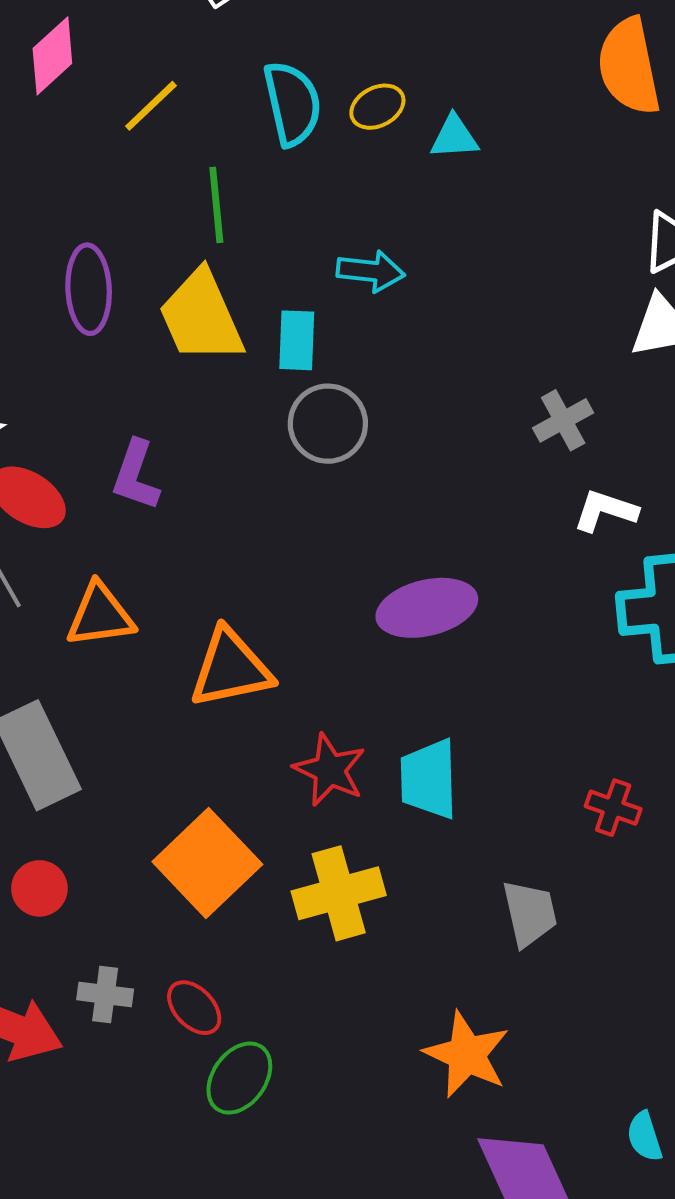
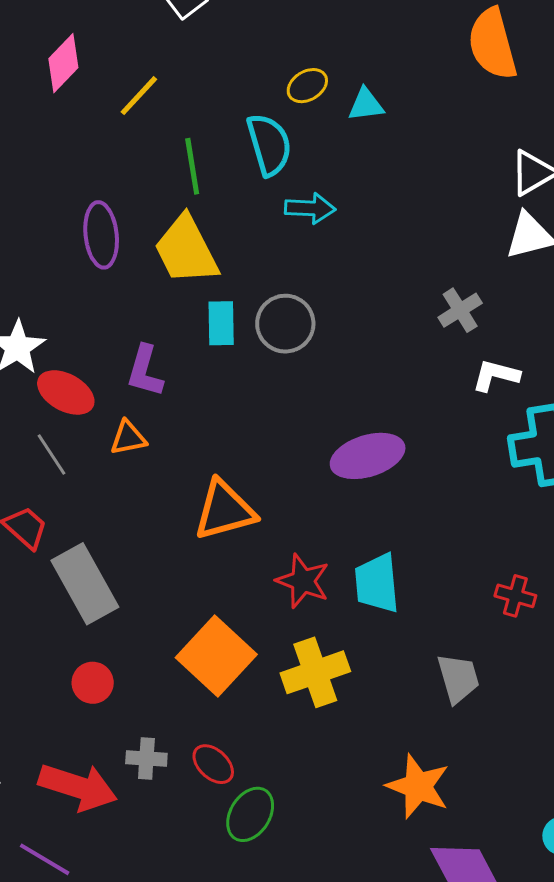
cyan semicircle: (292, 104) -> (269, 145), moved
cyan rectangle: (297, 340) -> (221, 323), moved
orange triangle: (100, 615) -> (128, 438), moved, size x0.7

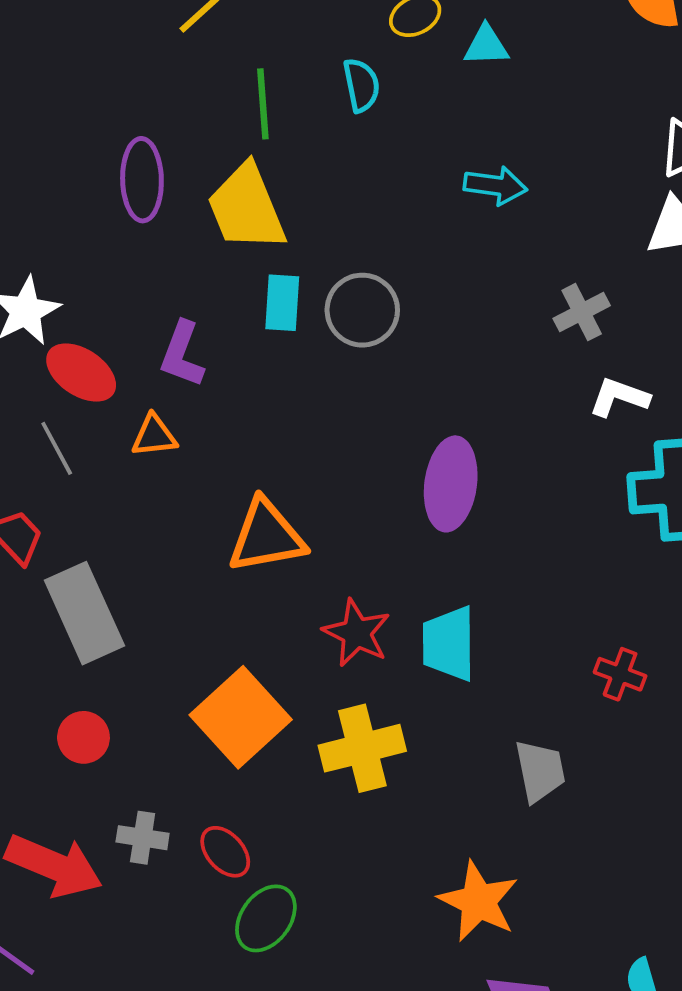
cyan semicircle: (269, 145) -> (361, 85), size x0.7
cyan arrow: (310, 208) -> (495, 186), moved
purple ellipse: (368, 456) -> (451, 484), turned -70

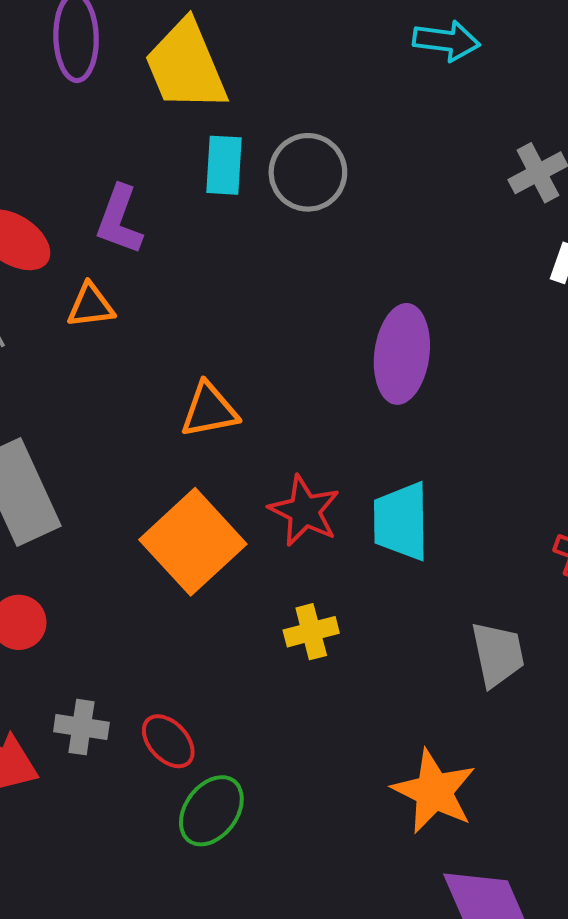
orange triangle: (266, 536) -> (209, 410), size x0.7
orange square: (241, 717) -> (193, 542), moved
yellow cross: (362, 748) -> (311, 632), size x0.6

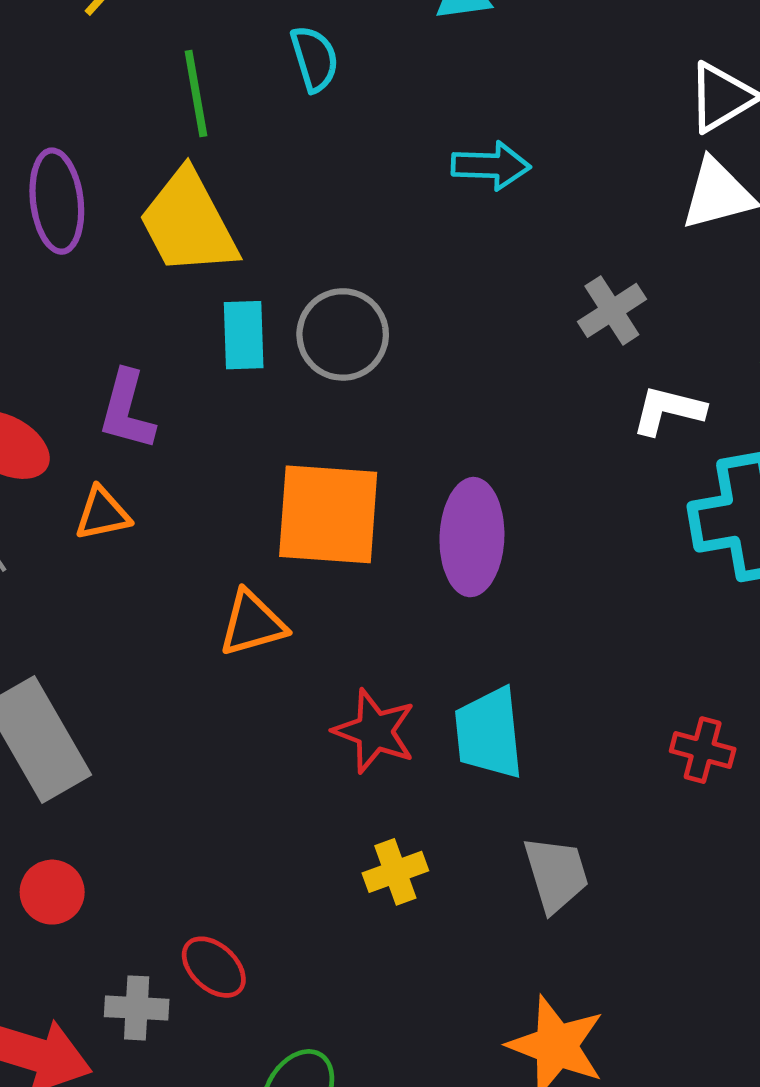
orange square: (193, 542) -> (328, 514), moved, turned -38
gray trapezoid: (498, 654) -> (556, 874), moved
red ellipse: (168, 741) -> (214, 967), moved

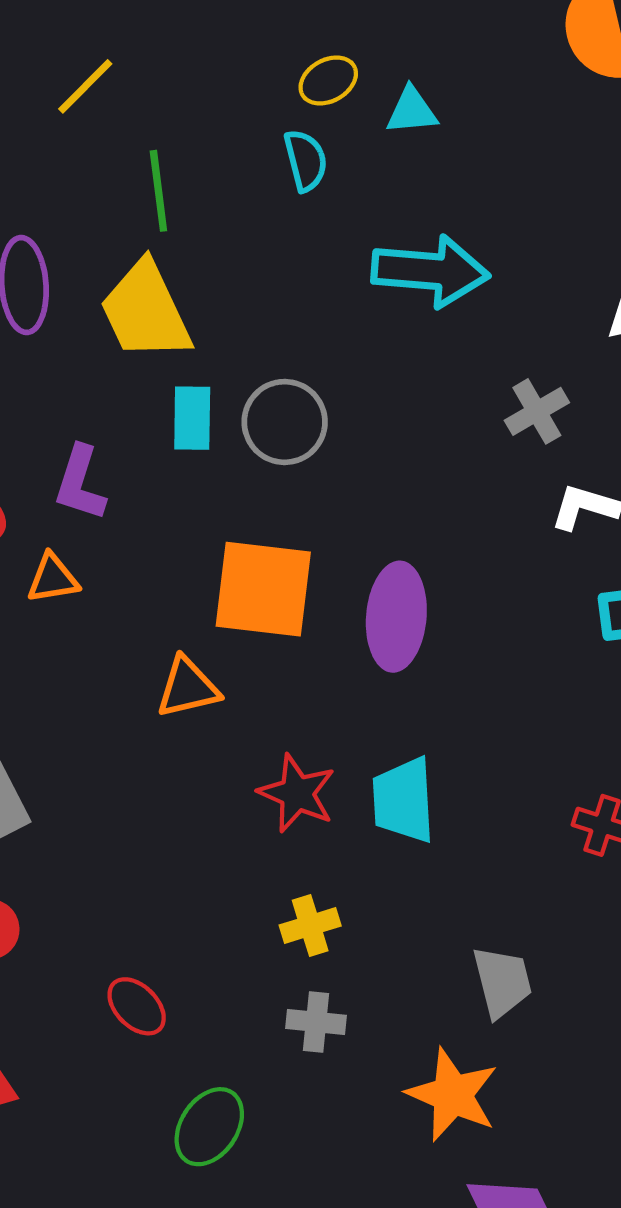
cyan semicircle: (314, 59) -> (306, 160), moved
cyan arrow: (491, 166) -> (430, 271), size x1.6
gray trapezoid: (556, 874) -> (502, 982), moved
gray cross: (137, 1008) -> (316, 1022), moved

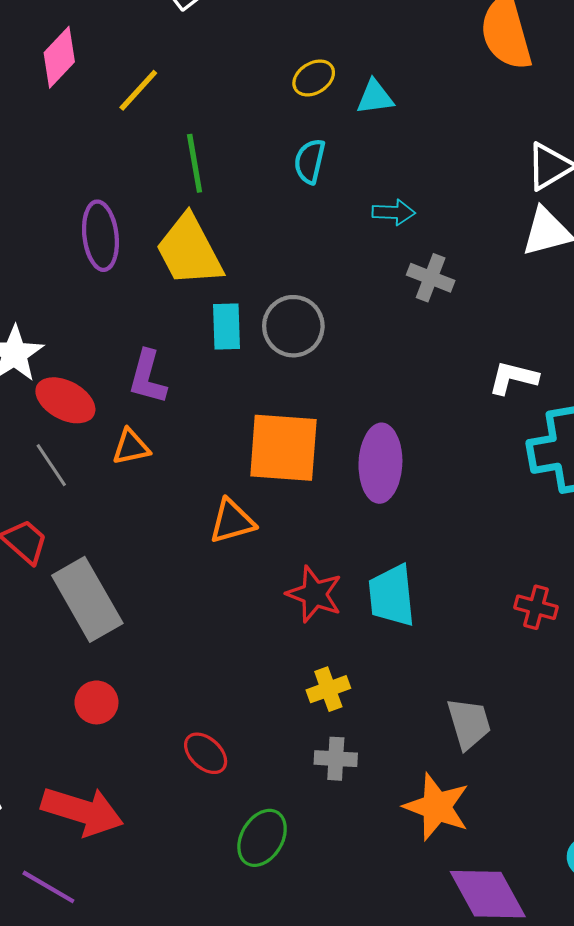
cyan semicircle: (306, 160) -> (310, 161), moved, turned -150
cyan arrow: (430, 271) -> (394, 212), size x0.5
gray cross: (537, 411) -> (431, 278), moved, turned -36

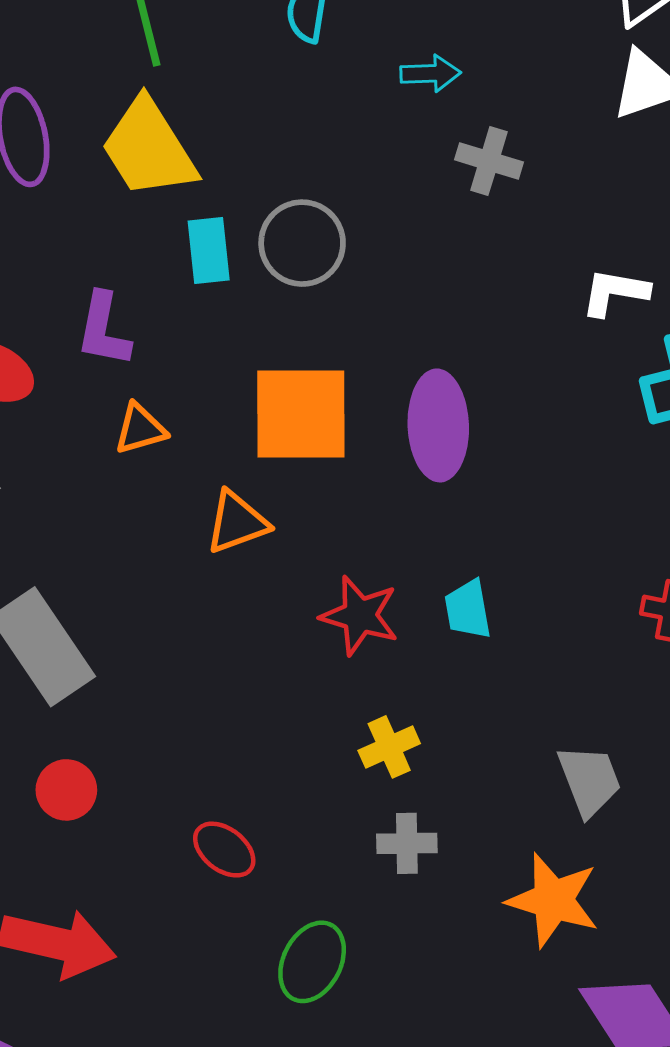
orange triangle: (131, 447) -> (140, 429), moved
cyan trapezoid: (392, 596) -> (468, 610), size x0.7

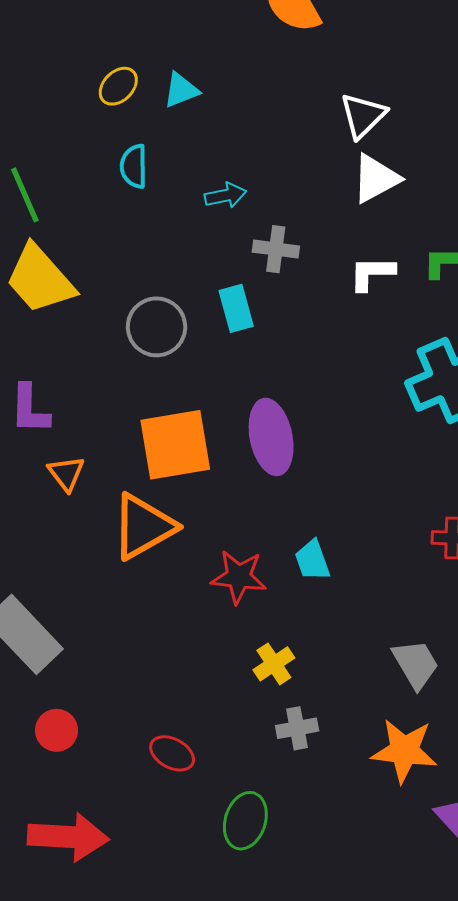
cyan rectangle: (209, 251) -> (236, 308), moved
white L-shape: (615, 292) -> (372, 273), moved
orange triangle: (140, 429) -> (66, 473), turned -42
orange triangle: (237, 522) -> (143, 527), size x1.5

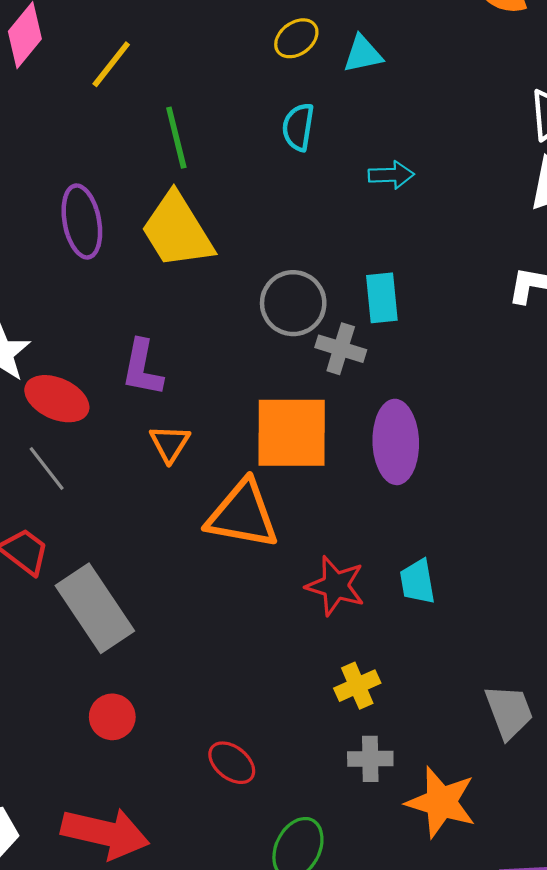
gray cross: (276, 249) -> (341, 349), moved
orange triangle: (143, 527) -> (243, 515), turned 30
orange star: (404, 751) -> (441, 802), moved

